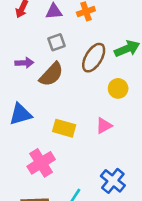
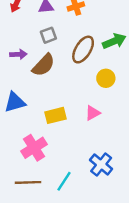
yellow rectangle: (64, 128) -> (56, 115), turned -30

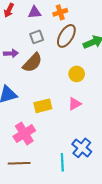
brown ellipse: (83, 50) -> (66, 36), moved
yellow circle: (106, 78) -> (77, 74), moved
cyan line: (64, 181) -> (62, 162), moved, turned -36

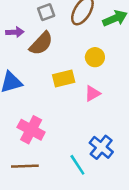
yellow rectangle: (43, 106) -> (64, 78), moved
pink cross: (24, 134) -> (31, 130), turned -30
cyan line: (62, 162) -> (77, 165), turned -30

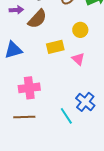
pink triangle: (92, 93) -> (78, 59), turned -48
pink cross: (31, 130) -> (29, 88), turned -35

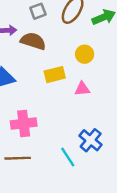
brown semicircle: (37, 19) -> (33, 41), turned -115
pink triangle: (78, 59) -> (82, 89), turned -48

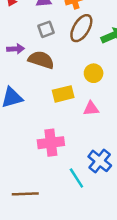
pink cross: (24, 124) -> (51, 143), moved
brown line: (18, 158) -> (25, 194), moved

